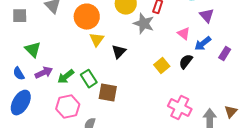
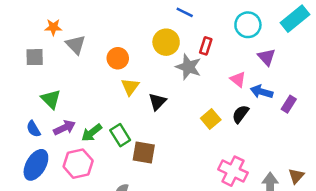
orange circle: (87, 17) -> (118, 58), size x0.7
blue arrow: (203, 44) -> (262, 92), turned 54
pink hexagon: (68, 107) -> (78, 164), moved

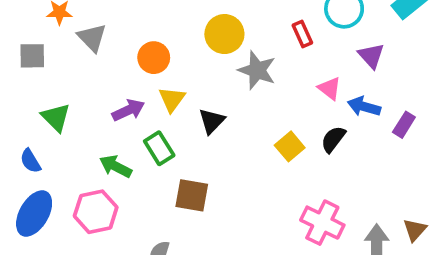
red rectangle: (206, 46) -> (302, 34), moved, turned -42
purple arrow: (64, 128) -> (128, 110), moved
green arrow: (92, 133) -> (116, 166), turned 65
green rectangle: (120, 135) -> (159, 148), moved

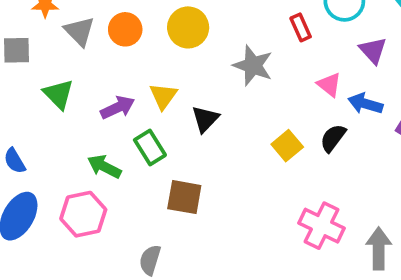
yellow circle: (224, 34) -> (188, 27), moved
orange circle: (154, 58) -> (125, 29), moved
green triangle: (56, 117) -> (58, 94), moved

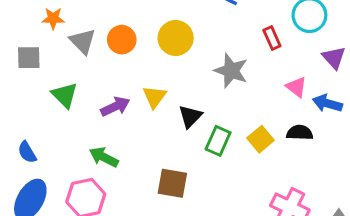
black semicircle: (333, 138) -> (300, 133), turned 55
green rectangle: (150, 148) -> (218, 141), moved, turned 56

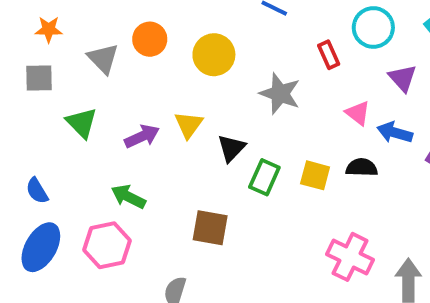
orange star: (53, 18) -> (49, 29), moved
orange circle: (122, 40) -> (150, 39), moved
yellow square: (260, 139) -> (315, 175), turned -35

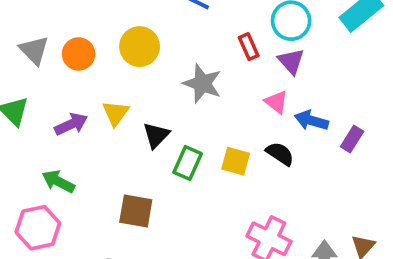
orange circle: (150, 39) -> (79, 54), moved
purple triangle: (403, 78) -> (291, 61), moved
black semicircle: (362, 167) -> (280, 154), turned 32

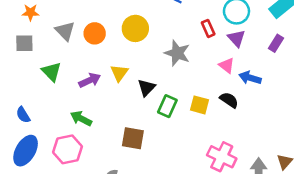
purple rectangle: (352, 139) -> (276, 43), moved

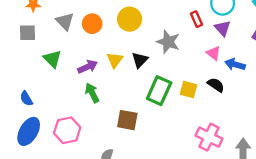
black triangle: (146, 88) -> (140, 60), moved
green rectangle: (167, 106) -> (159, 91), size x1.4
green arrow: (81, 119) -> (92, 93), moved, turned 36

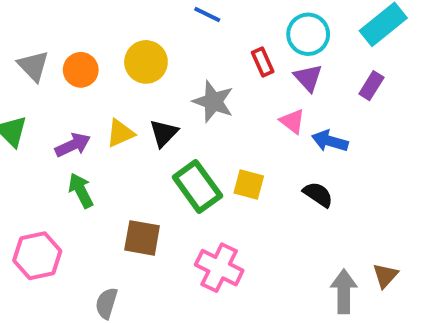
yellow triangle: (115, 60) -> (120, 133), turned 30
black semicircle: (216, 85) -> (318, 194), moved
green rectangle: (159, 91) -> (197, 187), turned -60
pink cross: (209, 137) -> (219, 268), moved

